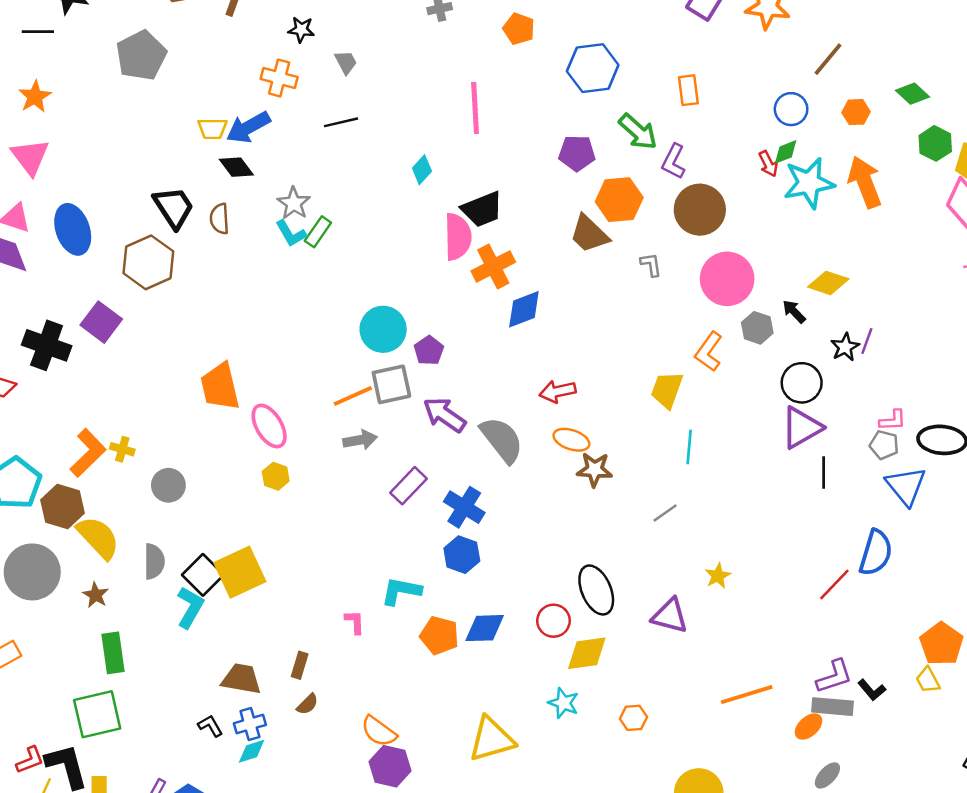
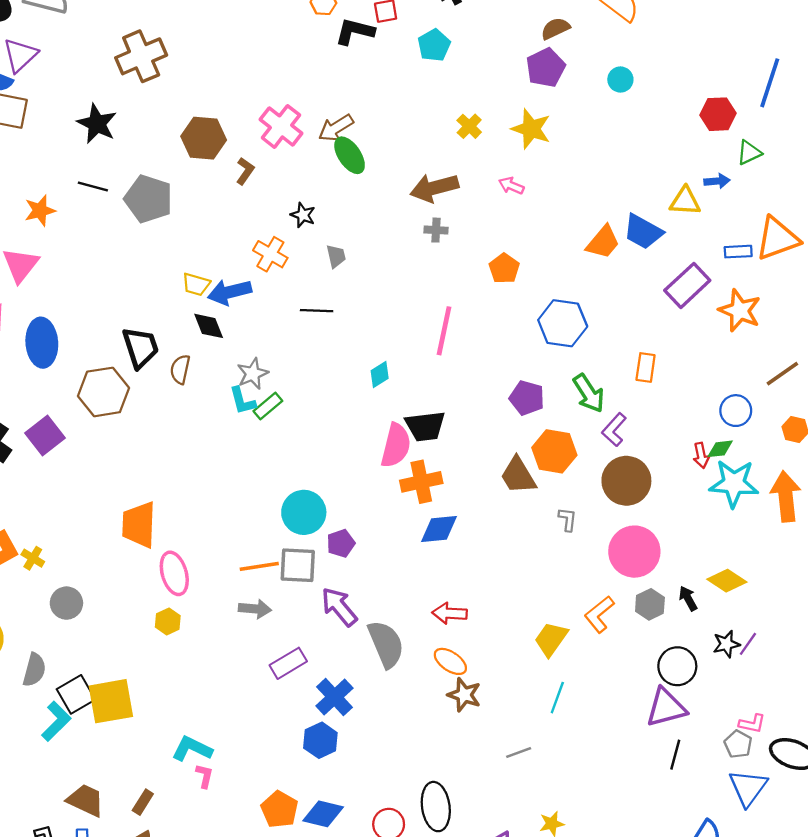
black line: (38, 32) -> (93, 187), moved
gray pentagon: (141, 55) -> (148, 199), turned 30
cyan L-shape: (401, 591) -> (192, 749), moved

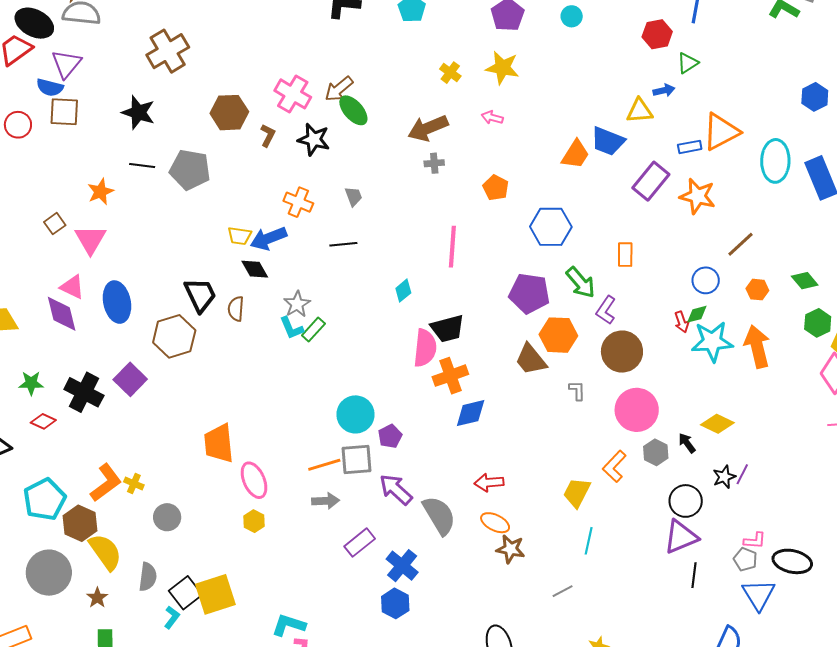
black star: (303, 215) -> (314, 139), moved, size x1.5
purple pentagon: (527, 398) -> (529, 293), size x1.4
cyan L-shape: (56, 721) -> (172, 617), size x0.7

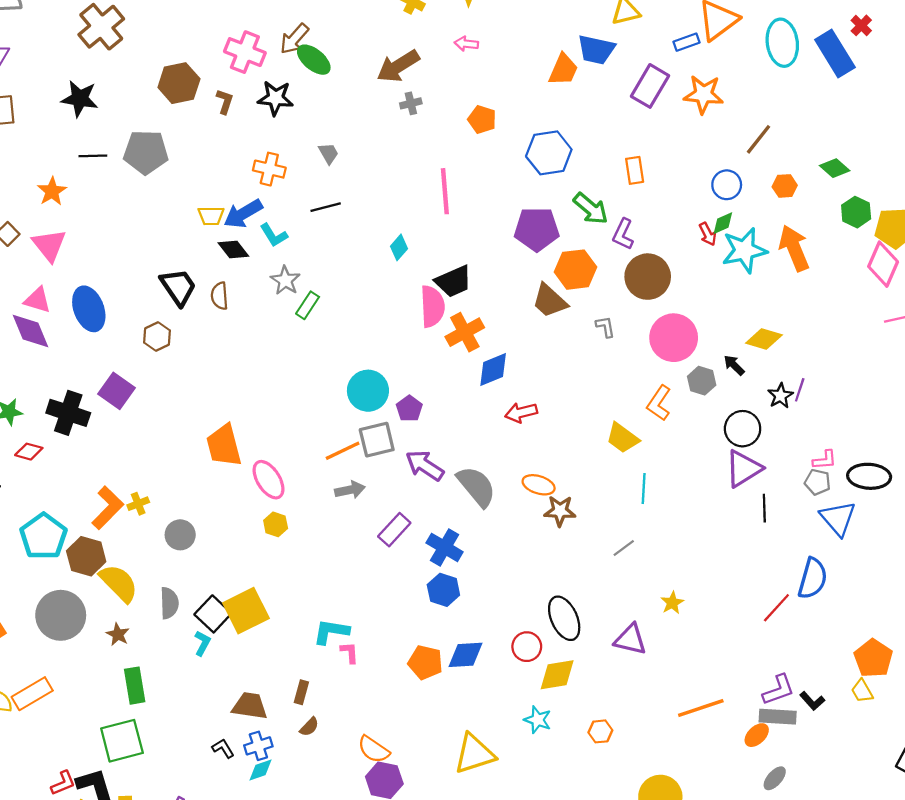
cyan L-shape: (291, 328) -> (274, 235), moved
brown hexagon: (174, 336) -> (157, 336), size x0.6
yellow cross: (134, 483) -> (138, 504), turned -36
red arrow: (489, 483) -> (521, 413), moved
yellow trapezoid: (577, 493) -> (622, 438), turned -72

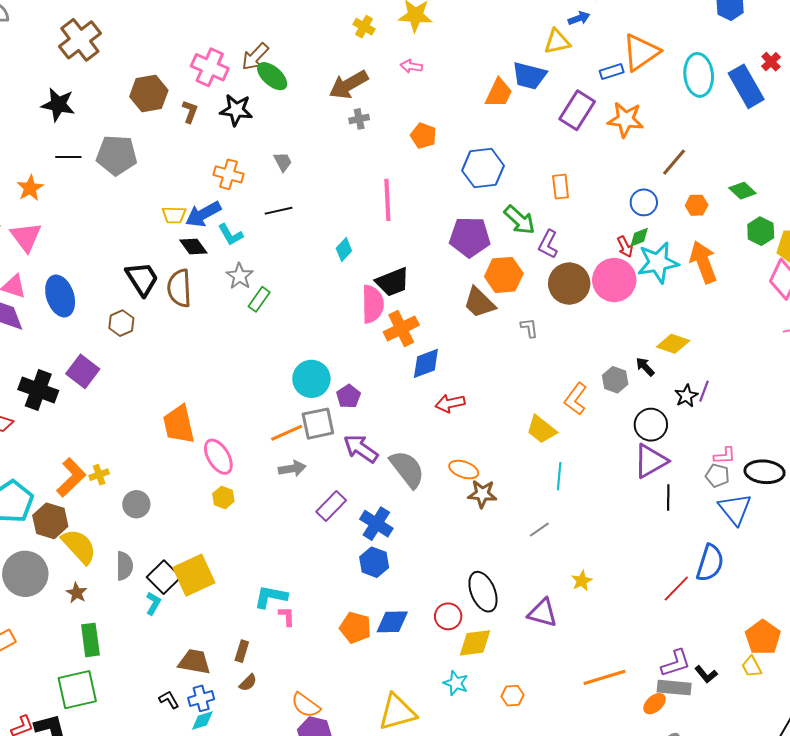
brown semicircle: (220, 296) -> (179, 288), size x1.5
pink circle: (674, 338) -> (614, 280), moved

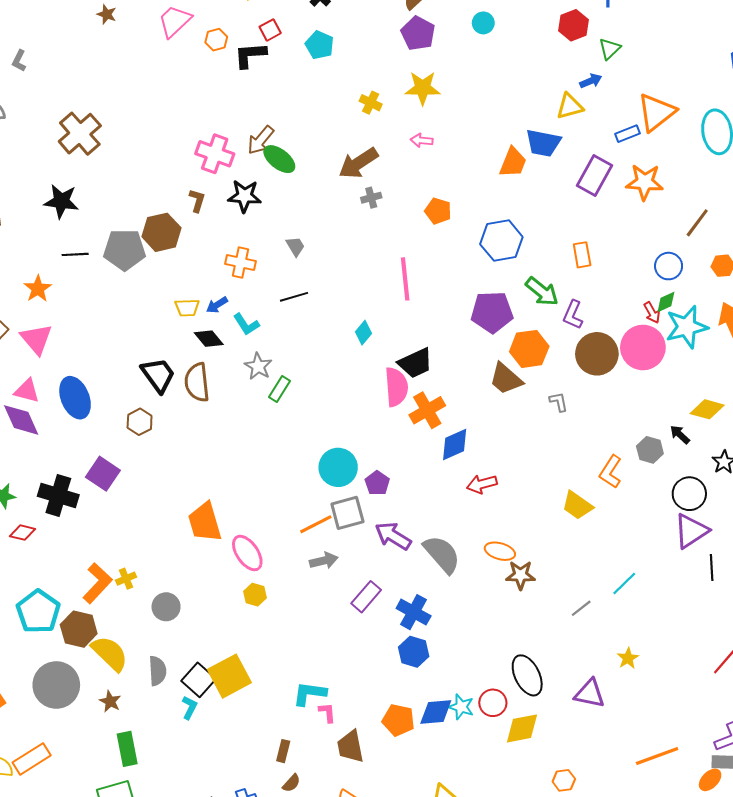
brown hexagon: (149, 93) -> (161, 232), moved
blue arrow: (203, 214) -> (217, 305), size x0.6
cyan line: (559, 476) -> (624, 584), moved, turned 44
brown trapezoid: (194, 662) -> (350, 747), moved, turned -108
cyan star: (456, 683) -> (461, 707), moved

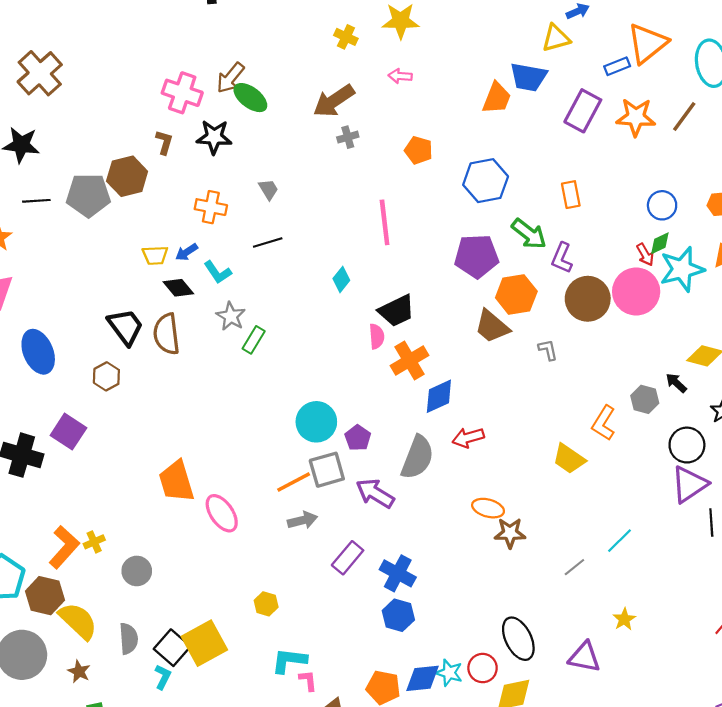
brown line: (697, 223) -> (684, 116), moved
pink semicircle: (396, 387) -> (377, 336), size x0.6
gray semicircle: (442, 554) -> (417, 457), moved, turned 63
yellow hexagon: (255, 595) -> (266, 604), moved

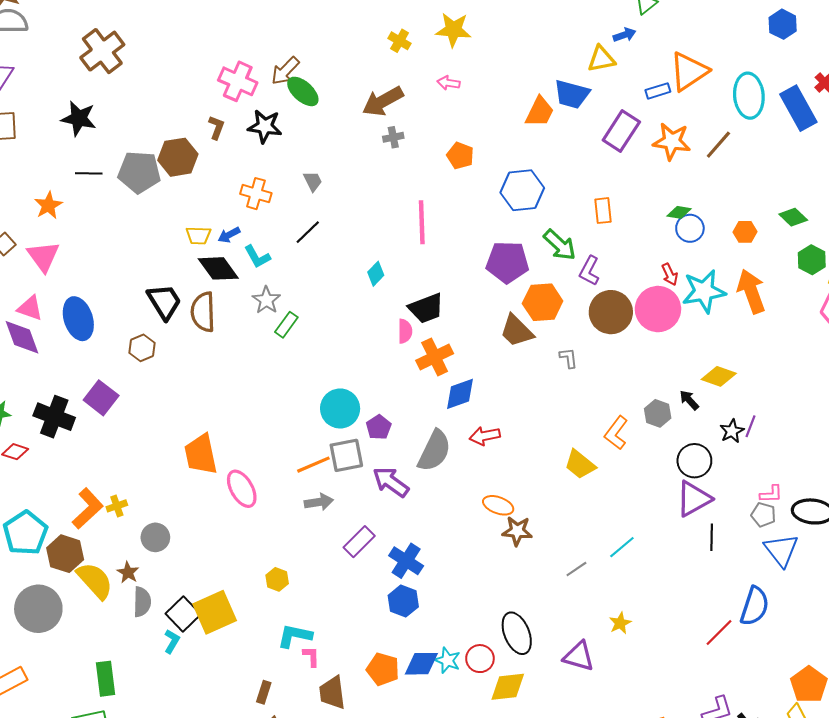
black line: (268, 243) -> (308, 232), turned -32
green diamond: (660, 243) -> (679, 212), moved, turned 30
black diamond: (178, 288) -> (218, 268), size x1.4
brown star: (79, 671) -> (128, 572), moved

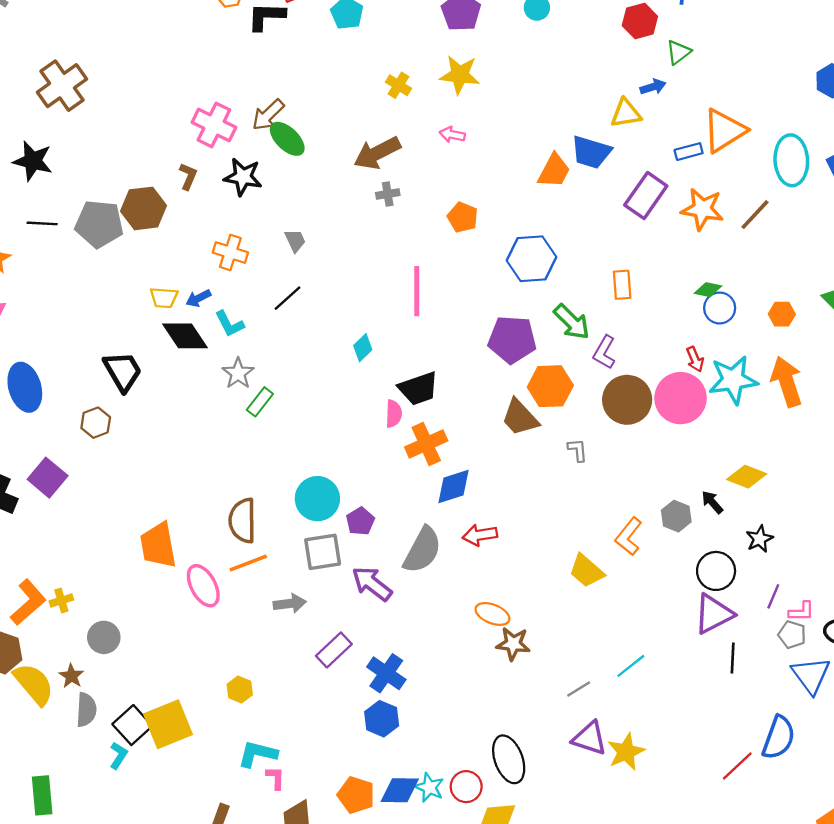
brown semicircle: (203, 312) -> (242, 521), moved
purple line: (750, 426) -> (773, 596), moved
orange line: (313, 465) -> (248, 563), moved
yellow star: (620, 623) -> (626, 752), size x1.5
purple triangle: (579, 656) -> (590, 738), moved

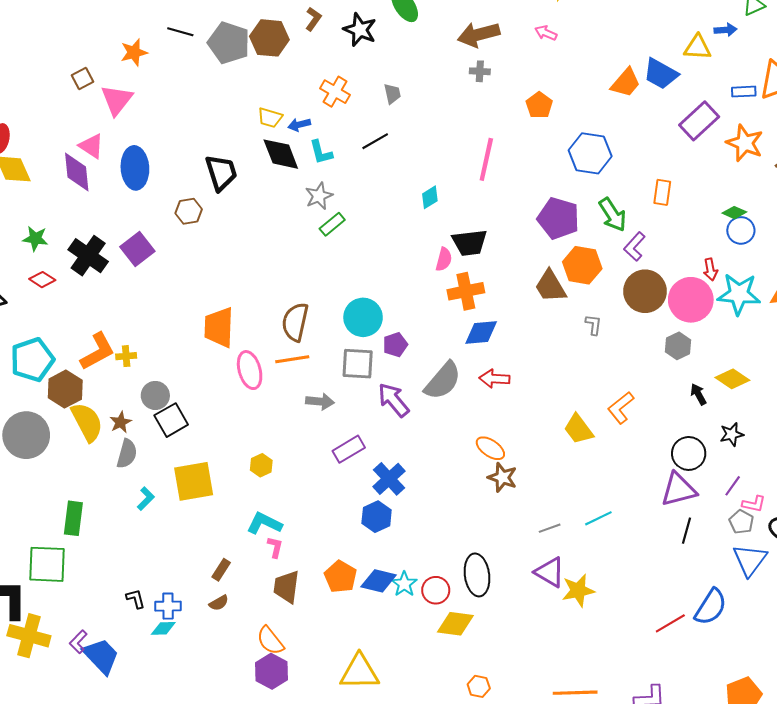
gray hexagon: (676, 516) -> (678, 346), moved
black square: (132, 725) -> (171, 420), moved

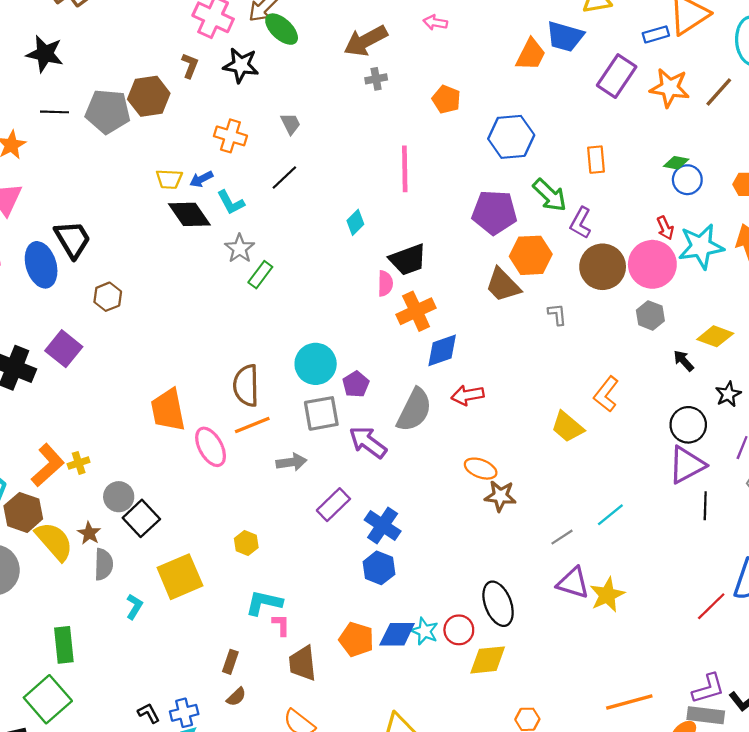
black trapezoid: (221, 173) -> (73, 239), moved
green square: (47, 564) -> (48, 699), turned -30

